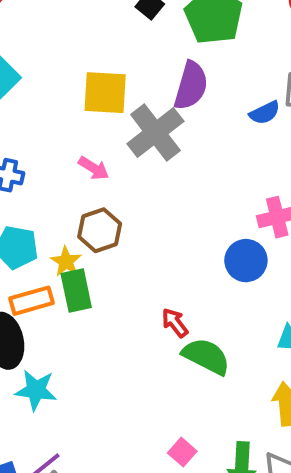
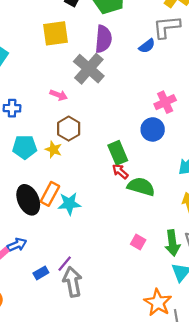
yellow square: (105, 93) -> (56, 33), moved
green rectangle: (76, 290) -> (118, 153), moved
orange rectangle: (31, 301) -> (50, 194), moved, turned -35
cyan star: (36, 390) -> (69, 204), moved

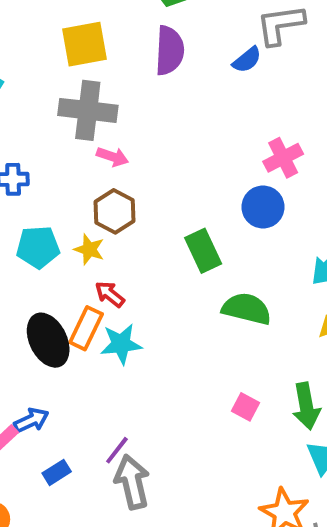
gray cross: (89, 69) -> (88, 110), moved, turned -32
pink arrow: (59, 95) -> (112, 157), moved
red arrow: (120, 171) -> (110, 294), moved
blue rectangle: (41, 273) -> (57, 472), moved

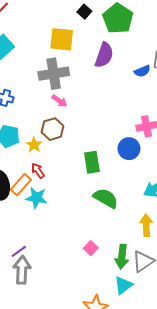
gray cross: (88, 110) -> (54, 74), turned -32

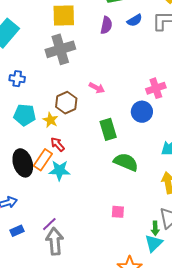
purple semicircle: (104, 55) -> (106, 25), size x0.7
blue semicircle: (142, 71) -> (135, 20), moved
pink arrow: (59, 101) -> (97, 88), moved
pink square: (91, 248) -> (118, 212), turned -32
green arrow: (122, 257) -> (155, 228), moved, size x0.6

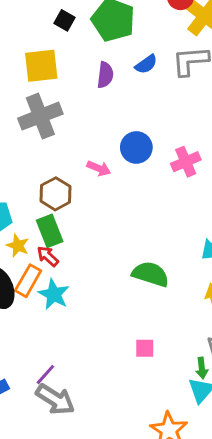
blue circle: (142, 112) -> (136, 147), moved
yellow star: (51, 120) -> (18, 246), moved
green rectangle: (108, 129) -> (50, 231), moved
cyan star: (59, 170) -> (54, 294), turned 30
gray arrow: (55, 241) -> (55, 399), turned 132

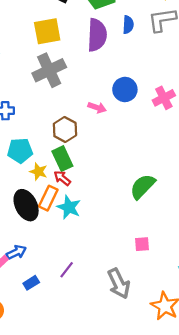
blue semicircle: (146, 64) -> (128, 25), turned -48
purple semicircle: (105, 75) -> (97, 35), size x1.6
green semicircle: (151, 274) -> (143, 187), turned -60
gray arrow: (55, 399) -> (119, 284), moved, turned 36

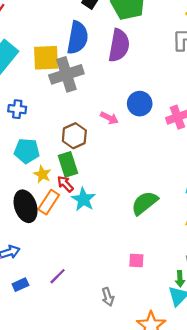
blue semicircle: (128, 25) -> (78, 38), moved, size x1.8
yellow square: (47, 31) -> (46, 58), moved
cyan star: (69, 207) -> (83, 199), moved
gray arrow: (119, 284) -> (108, 297), size x0.6

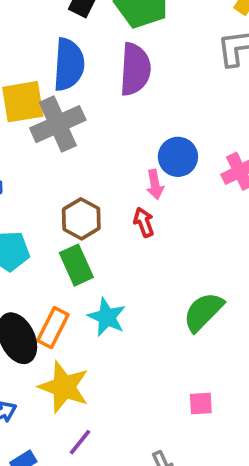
pink arrow: (109, 118) -> (155, 185), moved, turned 60
yellow star: (42, 174) -> (64, 387), moved, size x1.8
red arrow: (65, 184) -> (144, 222), moved, turned 30

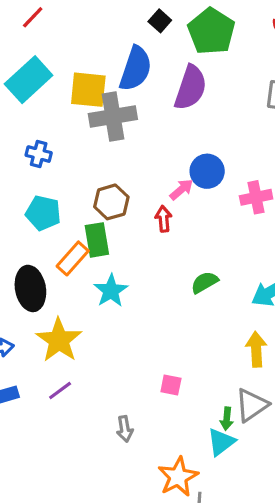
pink arrow: (155, 185) -> (181, 190), turned -135
green semicircle: (203, 312) -> (204, 282), moved, size x0.7
orange rectangle: (53, 328) -> (73, 258), moved

